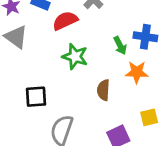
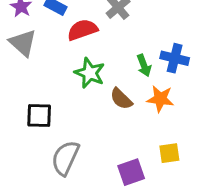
brown semicircle: (103, 90) -> (121, 99), moved, turned -54

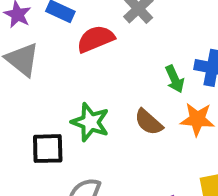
green star: (90, 73) -> (90, 122), moved

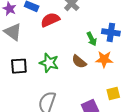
black square: (48, 149) -> (19, 66), moved

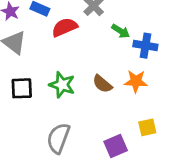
green arrow: (92, 39) -> (121, 31), moved, turned -32

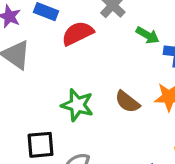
black square: (22, 88) -> (41, 145), moved

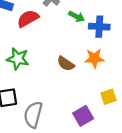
green star: (77, 105) -> (18, 59), moved

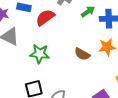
green arrow: (77, 17) -> (88, 12), turned -56

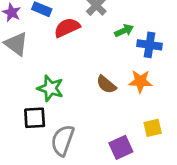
green star: (40, 54) -> (50, 88), moved

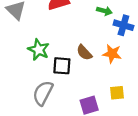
green arrow: (124, 31) -> (104, 11), turned 32
black square: (35, 118) -> (62, 66), moved

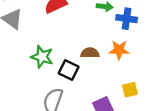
brown semicircle: (84, 53) -> (90, 53), turned 140
black square: (62, 66) -> (69, 70), turned 30

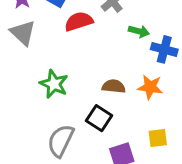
black square: (69, 70) -> (99, 118), moved

